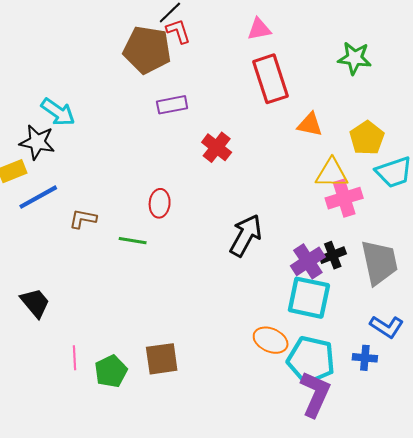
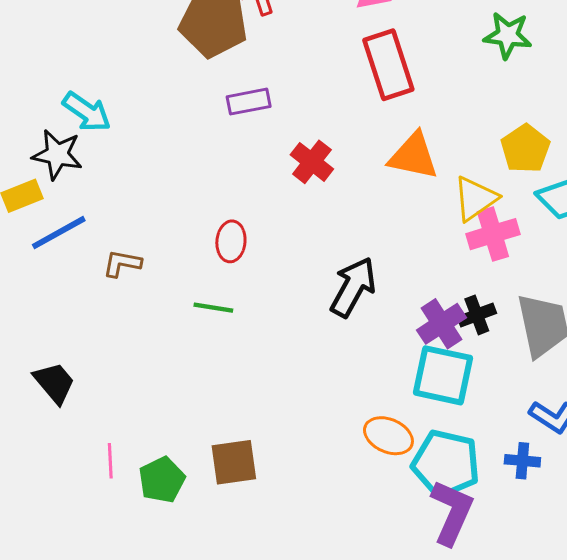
orange triangle: (310, 124) -> (413, 156), moved, size x1.4
yellow triangle: (332, 173) -> (475, 199), turned -36
green line: (133, 241) -> (213, 308), moved

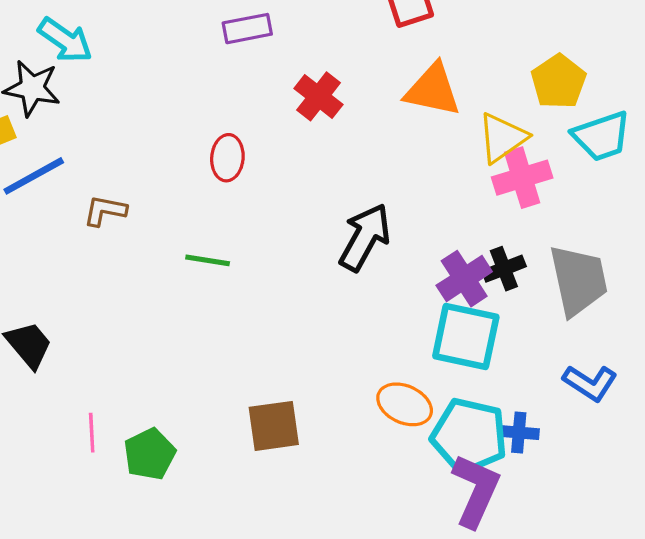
red ellipse: (231, 241) -> (227, 158), moved
blue cross: (522, 461) -> (519, 433), moved
brown square: (234, 462) -> (274, 426), moved

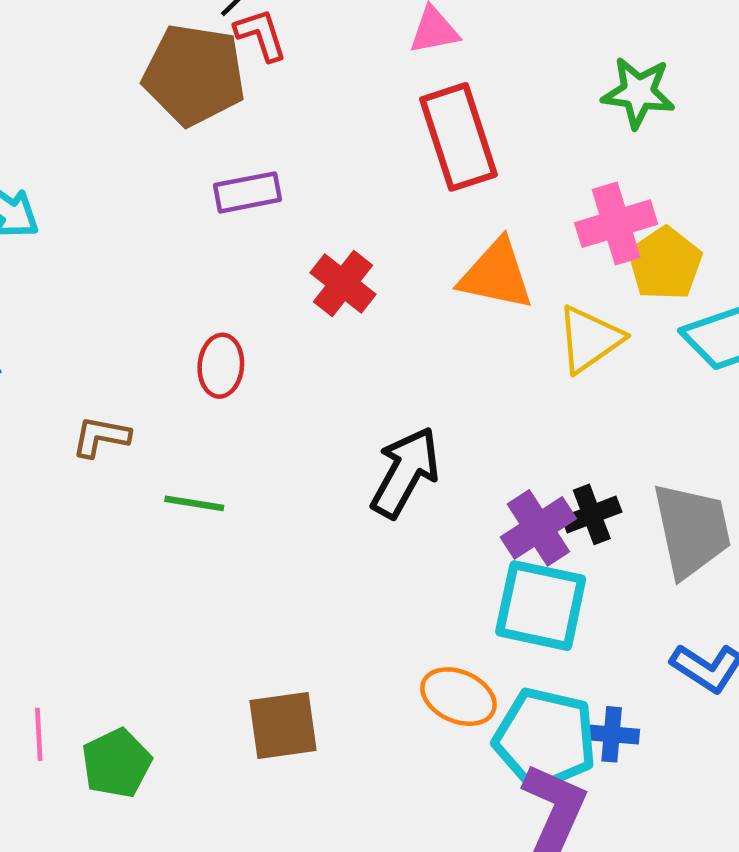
pink cross: (522, 178) -> (616, 224), moved
brown L-shape: (105, 211) -> (101, 437), moved

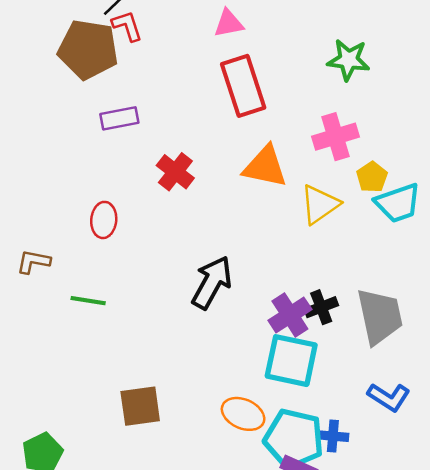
yellow pentagon: (665, 264) -> (372, 177), moved, size x0.7
brown square: (283, 725) -> (140, 406), moved

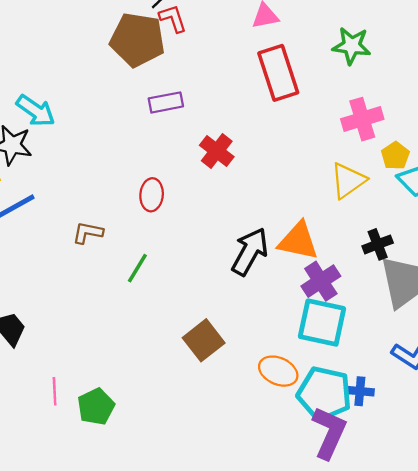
green star: (348, 60) -> (352, 46), moved
orange triangle: (265, 167) -> (298, 241), moved
green line: (88, 301) -> (137, 268), turned -68
black cross: (321, 307) -> (378, 244), moved
brown square: (140, 406) -> (204, 340), moved, turned -30

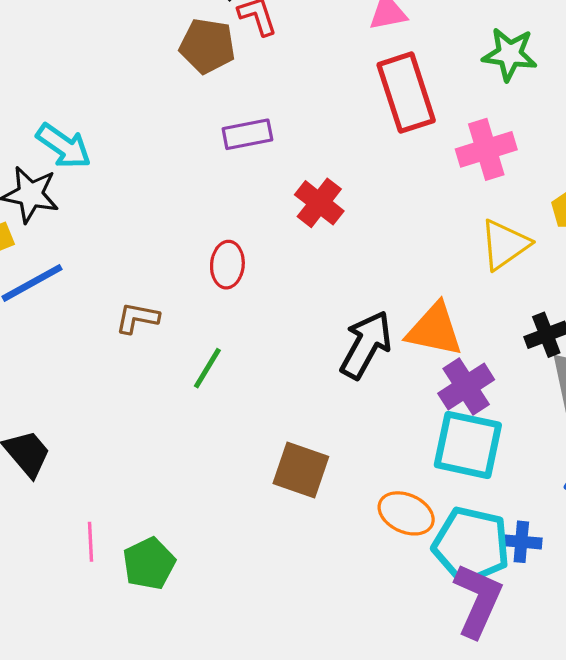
brown pentagon: (137, 40) -> (207, 46), size x0.7
pink cross: (362, 119) -> (486, 149), moved
brown square: (204, 340) -> (301, 470), turned -33

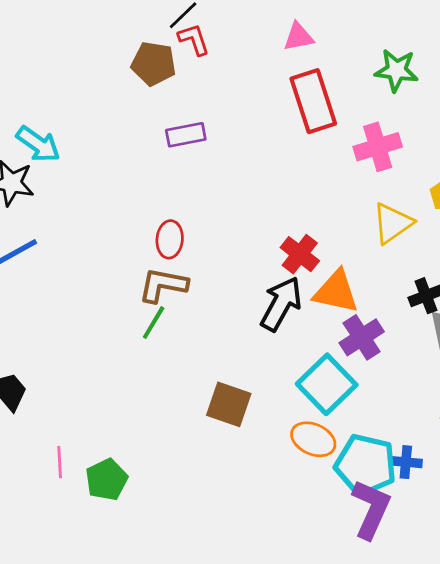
red cross: (319, 203) -> (300, 254), moved
brown L-shape: (137, 318) -> (163, 285), moved, size x1.4
cyan square: (468, 445) -> (327, 384), moved, turned 34

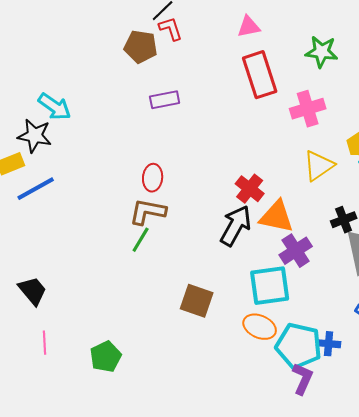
cyan square: (327, 384) -> (270, 286), turned 36
pink line: (60, 462) -> (45, 343), moved
purple L-shape: (371, 509) -> (303, 379), size x0.7

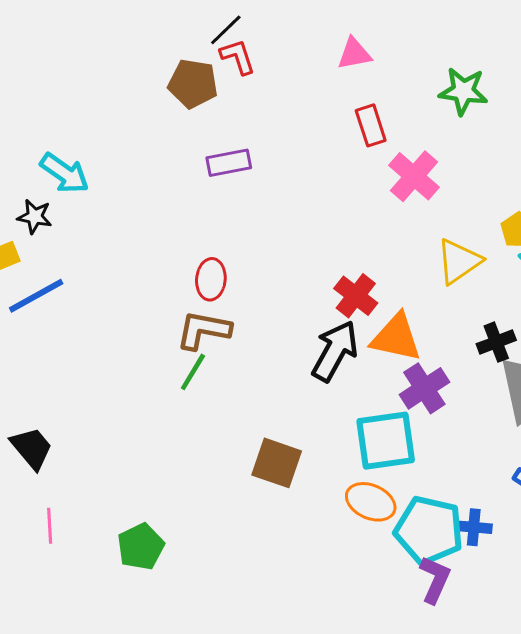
red rectangle: (260, 75) -> (371, 125), size x0.6
pink cross: (308, 109) -> (414, 176), moved, turned -32
black star: (35, 136) -> (35, 217), size x0.7

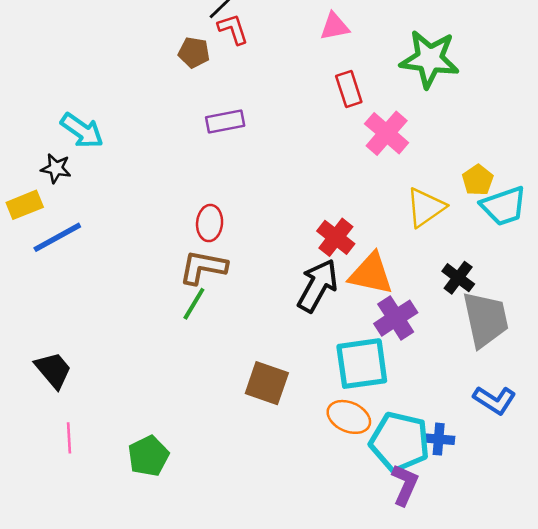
brown pentagon: (193, 84) -> (194, 53), size x0.7
green star: (463, 91) -> (430, 59), size x1.4
black cross: (496, 342) -> (458, 278), turned -32

